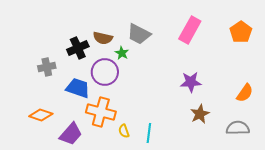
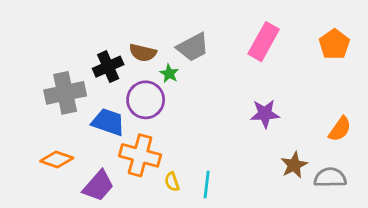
gray trapezoid: (139, 34) -> (193, 47), turned -55
gray cross: (47, 67) -> (65, 93), size x1.6
brown star: (200, 114) -> (294, 165), moved

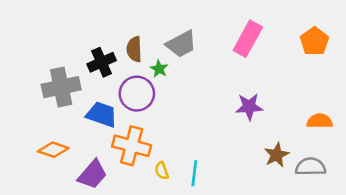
brown semicircle: (143, 53) -> (134, 49), turned 75
orange semicircle: (340, 129) -> (320, 121), turned -125

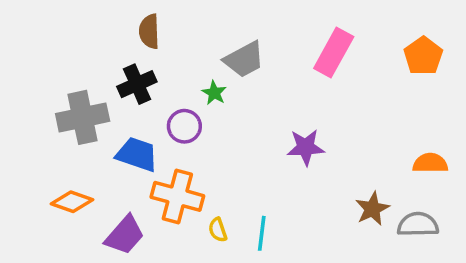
brown semicircle: (134, 49) -> (149, 31), moved
purple circle: (137, 94) -> (184, 126), size x0.7
purple star: (249, 107) -> (306, 147), moved

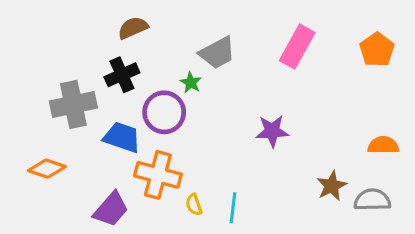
brown semicircle: (149, 31) -> (133, 28), turned 68
purple circle: (184, 126) -> (164, 112), size x1.4
orange diamond: (72, 202) -> (47, 169), moved

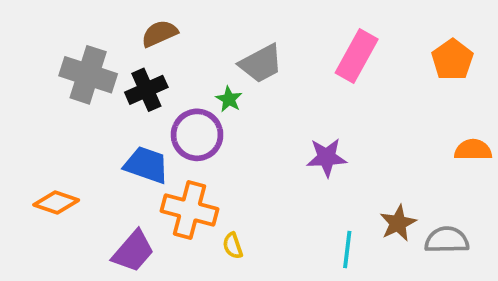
gray cross: (73, 104) -> (88, 75), moved, turned 30
orange semicircle: (383, 145) -> (473, 150), moved
cyan line: (233, 208) -> (347, 249), moved

